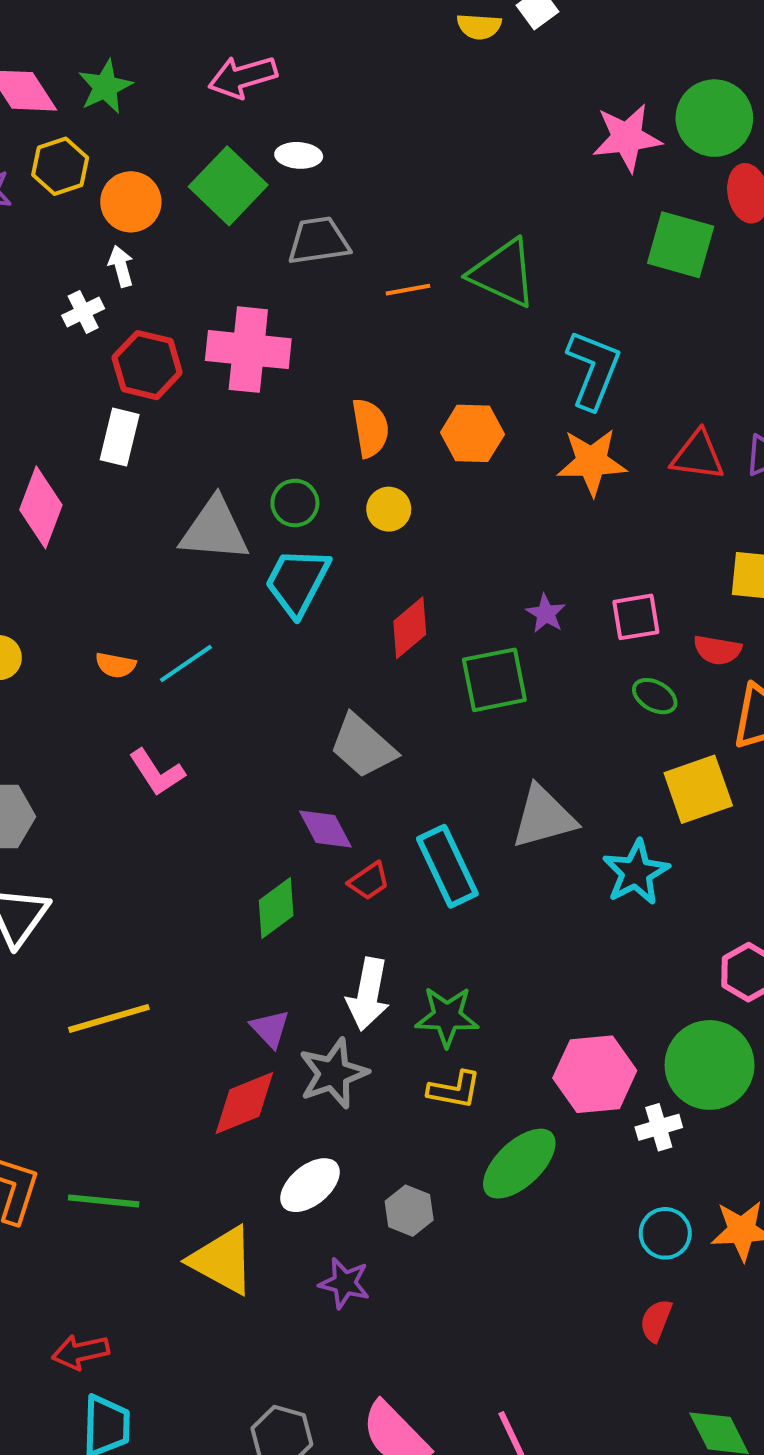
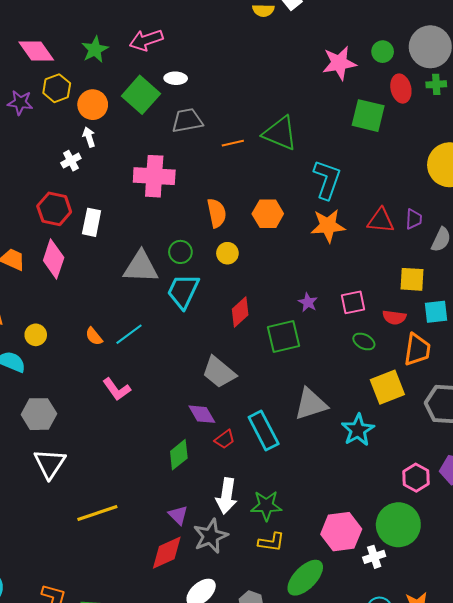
green star: (105, 87) -> (95, 50), moved
green circle: (714, 118) -> (383, 52), size x0.6
red hexagon: (147, 365) -> (54, 209), moved
orange semicircle: (116, 665) -> (94, 336), turned 42

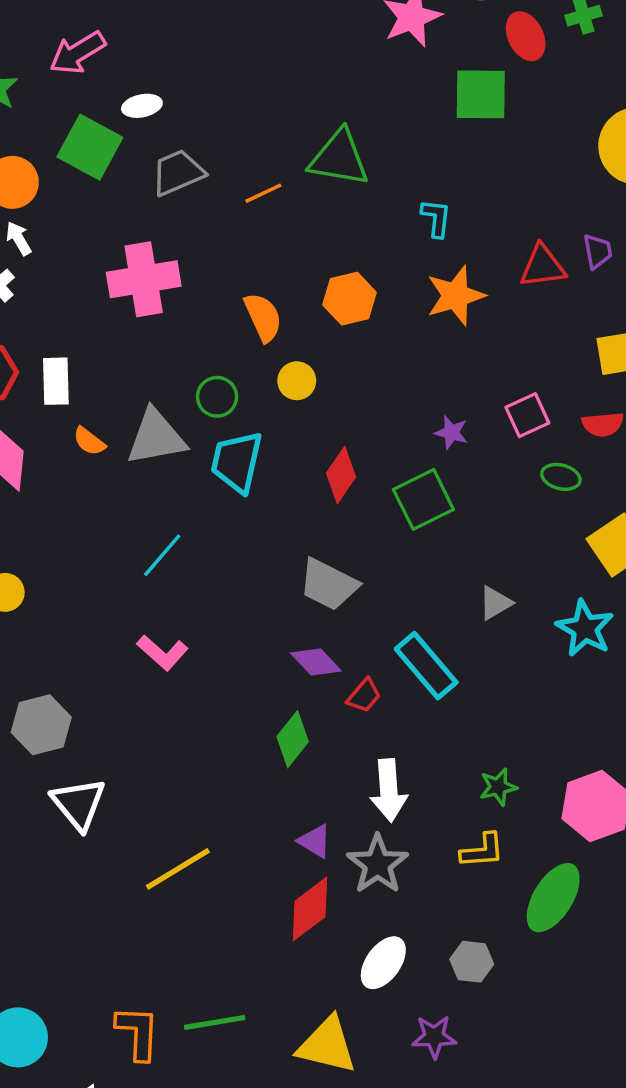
cyan L-shape: (327, 179) -> (436, 218), size x0.6
orange semicircle: (94, 336) -> (89, 441), moved
gray triangle: (311, 404) -> (495, 603), size x0.6
green star: (266, 506) -> (498, 787), moved, size x0.7

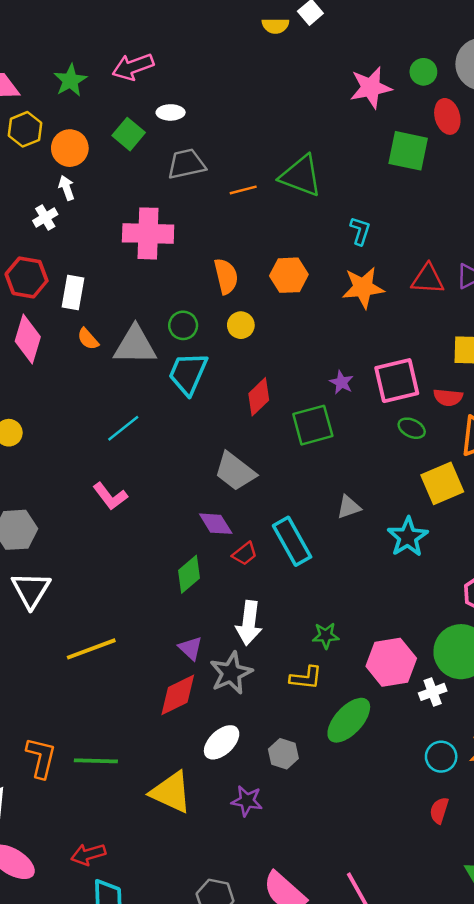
green square: (90, 147) -> (129, 134), size x0.7
pink square: (527, 415) -> (397, 381), size x1.5

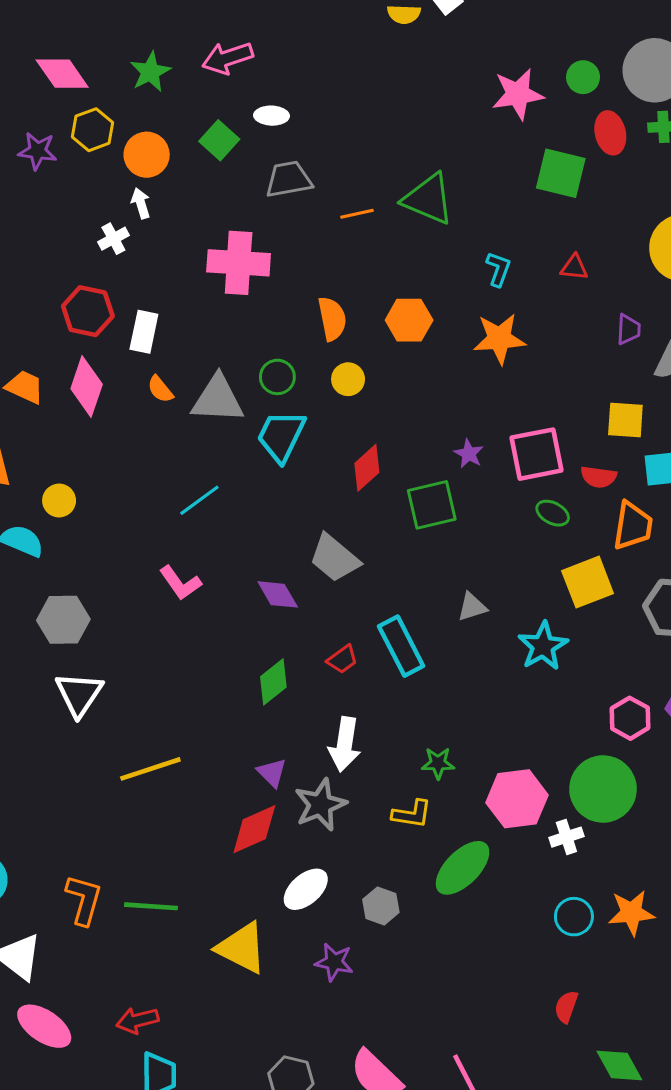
red triangle: (428, 279) -> (574, 267), moved, size x0.7
purple diamond: (216, 524) -> (278, 594), moved
red semicircle: (439, 810) -> (566, 1007), moved

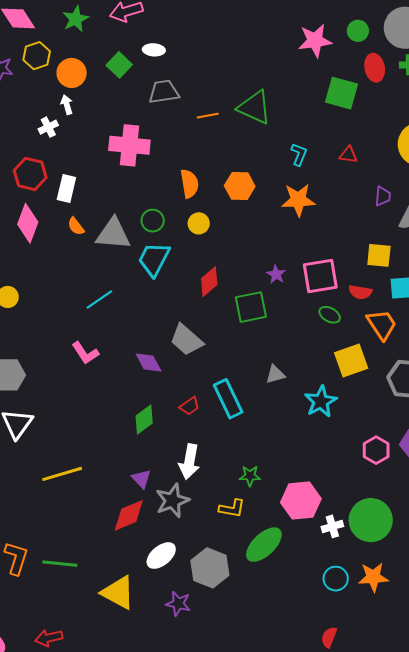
orange trapezoid: (633, 526) -> (382, 325), turned -44
green circle: (603, 789) -> (371, 520), moved
gray hexagon: (381, 906) -> (210, 568), size x1.6

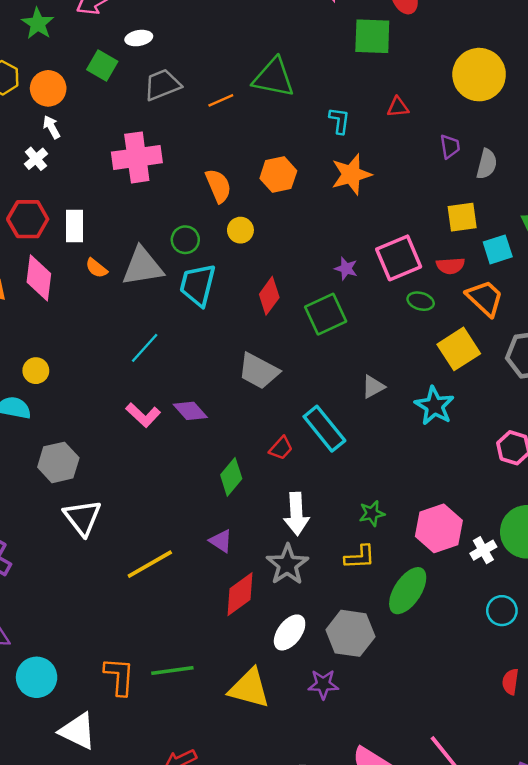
purple diamond: (149, 363) -> (190, 411), moved
purple triangle: (141, 479) -> (221, 541), moved

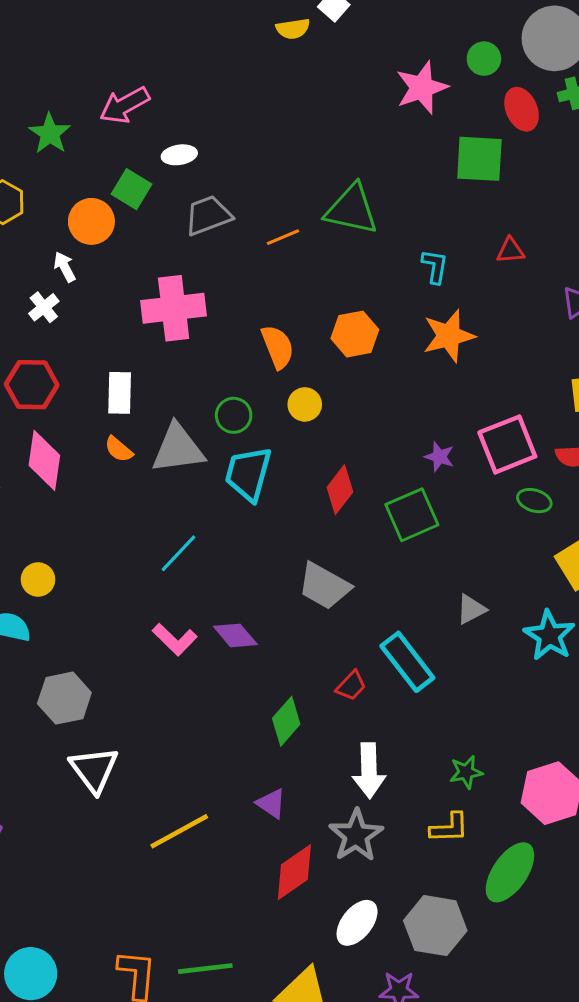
orange circle: (48, 88) -> (91, 221), moved
white rectangle: (75, 226) -> (120, 393), moved

